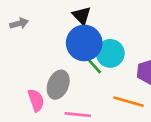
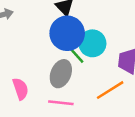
gray ellipse: (58, 85) -> (61, 74), moved
orange line: (128, 102) -> (110, 90), turned -48

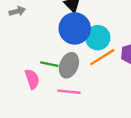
green line: (76, 55) -> (49, 64), moved, turned -36
orange line: (110, 90) -> (102, 57), moved

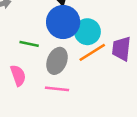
green line: (49, 64) -> (29, 44), moved

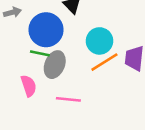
blue circle: (63, 22) -> (46, 30), moved
gray ellipse: (57, 61) -> (55, 65), moved

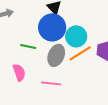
blue circle: (46, 30) -> (52, 27), moved
gray ellipse: (55, 65) -> (56, 55), moved

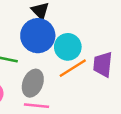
gray ellipse: (56, 55) -> (33, 83), moved

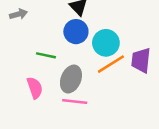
blue circle: (38, 36) -> (76, 32), size x0.7

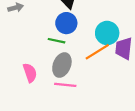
cyan circle: (106, 43) -> (107, 33), moved
green line: (46, 55) -> (56, 41), moved

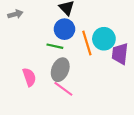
orange line: (97, 52) -> (87, 43), moved, turned -75
pink line: (65, 85) -> (63, 89), turned 30

